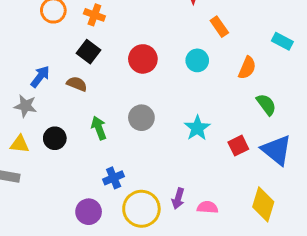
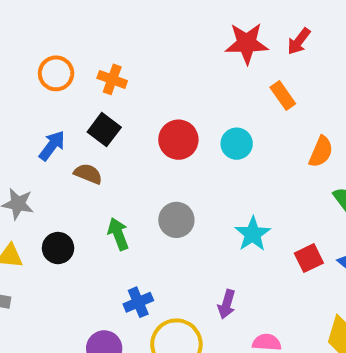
cyan circle: (197, 60) -> (237, 144), moved
blue arrow: (40, 77) -> (52, 146), moved
purple arrow: (178, 198) -> (227, 304), moved

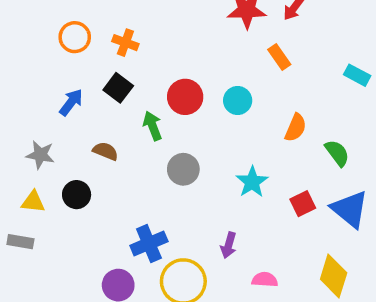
orange semicircle: (321, 152) -> (296, 128), moved
brown semicircle: (88, 174) -> (105, 151), moved
green arrow: (118, 234) -> (153, 126), moved
blue cross: (138, 302) -> (149, 243), size x1.4

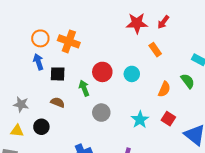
orange cross: (125, 43) -> (69, 41), size x1.5
black square: (118, 88) -> (58, 74), moved, turned -35
blue arrow: (71, 102) -> (38, 62), moved, turned -56
green semicircle: (337, 153) -> (188, 81), moved
red square: (303, 204) -> (168, 119), moved, turned -32

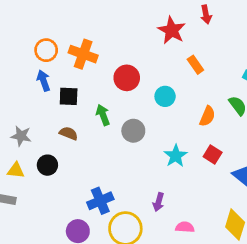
red arrow: (163, 22) -> (206, 14), moved, turned -48
red star: (137, 23) -> (172, 30), turned 30
red circle: (102, 72) -> (127, 78), moved
gray circle: (101, 113) -> (133, 131), moved

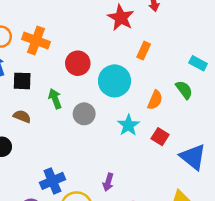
orange rectangle: (195, 65) -> (144, 51), turned 60
cyan circle: (165, 96) -> (115, 81), size x1.6
cyan star: (176, 156) -> (128, 125), moved

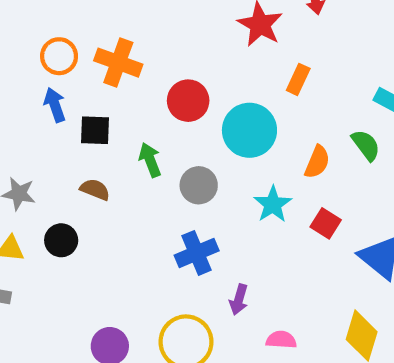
blue cross: (52, 181) -> (197, 253), moved

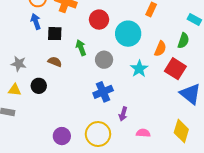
green semicircle: (366, 145) -> (183, 41), turned 56
red square: (326, 223) -> (175, 69), moved, size x1.5

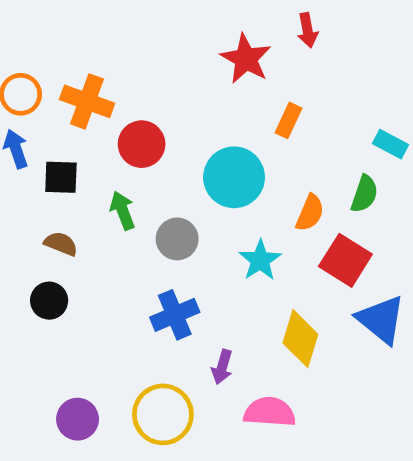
red circle: (99, 20) -> (142, 144), moved
black circle: (39, 86) -> (49, 301), moved
yellow diamond: (181, 131) -> (300, 339), moved
pink semicircle: (143, 133) -> (270, 412), size x1.5

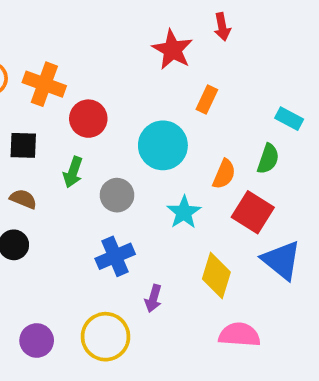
green arrow: (123, 210) -> (73, 172), turned -140
pink semicircle: (270, 412) -> (239, 335), moved

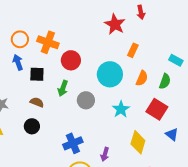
orange semicircle: (224, 174) -> (142, 78), moved
blue cross: (115, 256) -> (73, 143), moved
blue triangle: (281, 260) -> (172, 134), size x0.6

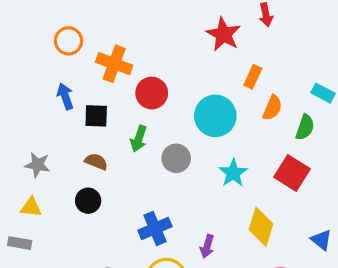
orange circle: (20, 39) -> (69, 41), moved
orange semicircle: (142, 78) -> (272, 108), moved
blue triangle: (172, 134) -> (321, 240), moved

